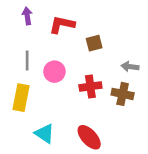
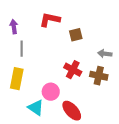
purple arrow: (27, 16) -> (14, 27), moved
pink circle: (54, 72) -> (51, 92), moved
red cross: (90, 86) -> (73, 70), turned 36

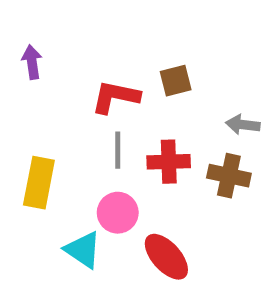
red L-shape: (50, 20) -> (115, 97), moved
gray line: (22, 49) -> (118, 150), moved
red cross: (73, 70) -> (169, 162), turned -30

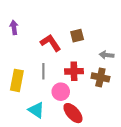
red L-shape: (115, 97) -> (51, 43), turned 45
gray line: (118, 150) -> (43, 71), moved
pink circle: (118, 213) -> (61, 92), moved

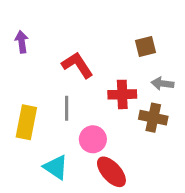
brown square: (77, 36) -> (146, 46), moved
red cross: (74, 71) -> (122, 94), moved

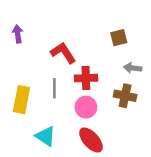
red cross: (122, 94) -> (86, 78), moved
pink circle: (93, 139) -> (86, 107), moved

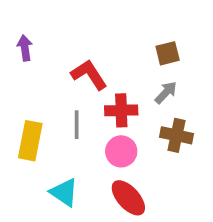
gray arrow: (133, 68) -> (166, 93), moved, turned 126

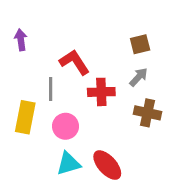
gray line: (77, 125) -> (51, 89), moved
pink circle: (121, 151) -> (66, 126), moved
cyan triangle: (64, 192) -> (68, 164), moved, turned -50

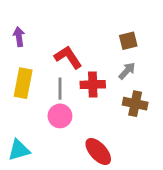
gray line: (51, 89) -> (60, 89), moved
yellow rectangle: (25, 117) -> (23, 83), moved
cyan triangle: (68, 164) -> (19, 150), moved

